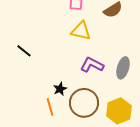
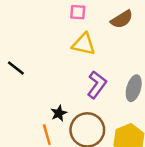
purple L-shape: (92, 65) -> (97, 85), turned 100

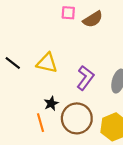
brown semicircle: (122, 19) -> (93, 19), moved
yellow triangle: (84, 44) -> (47, 63), moved

